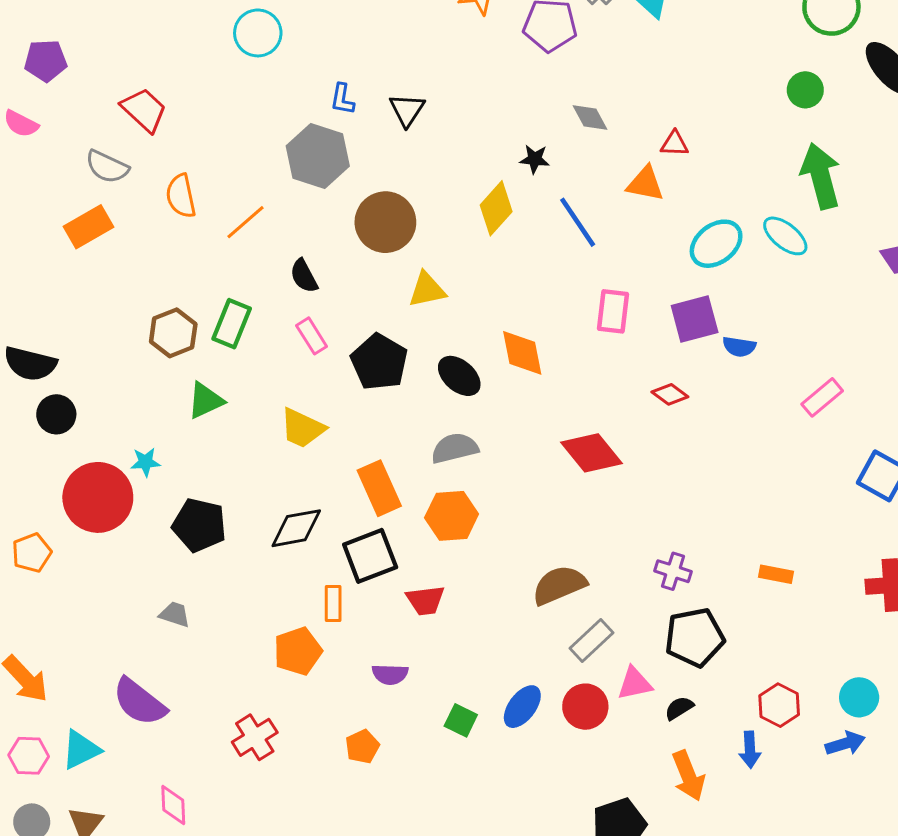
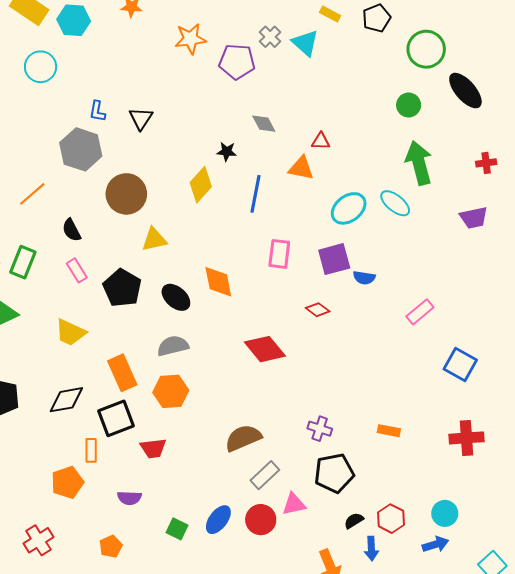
blue line: (578, 222) -> (256, 194), turned 45
black semicircle: (679, 708) -> (354, 521), moved

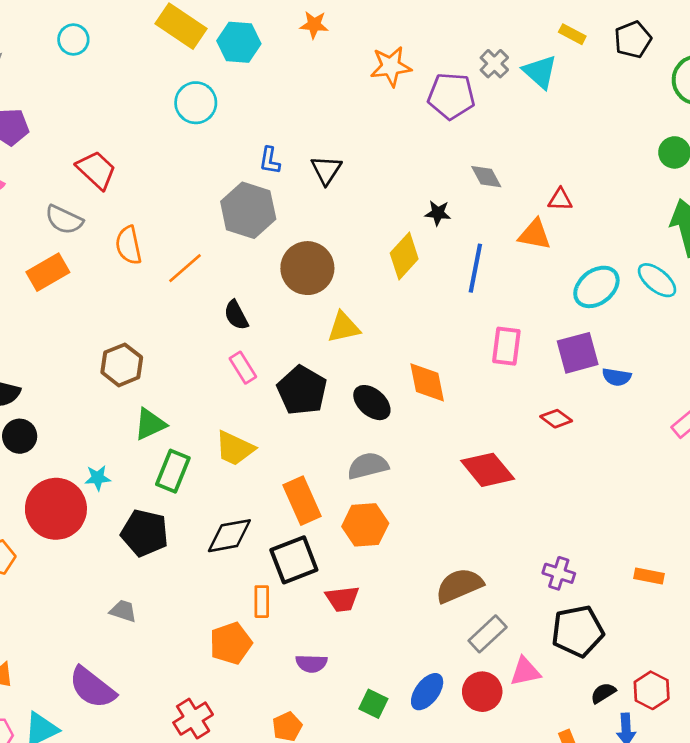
green rectangle: (23, 262) -> (173, 471), moved

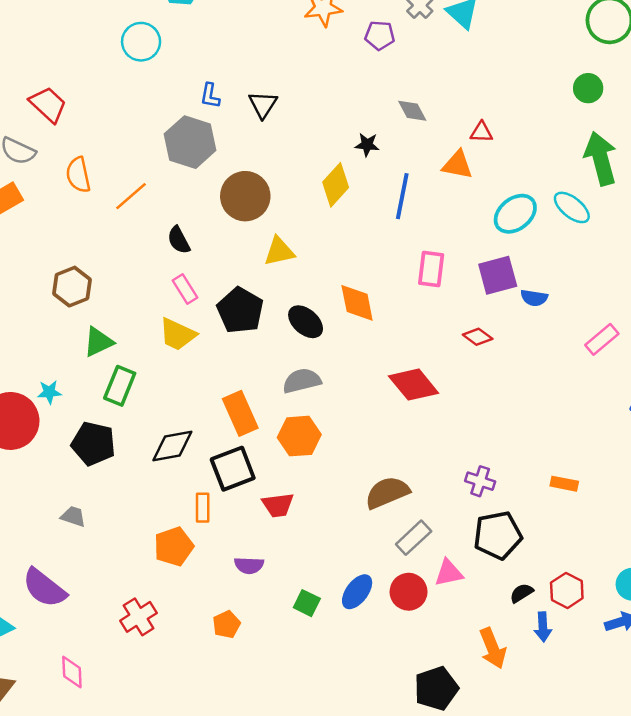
purple pentagon: (451, 96) -> (380, 35), size x0.7
yellow trapezoid: (235, 448) -> (177, 334), moved

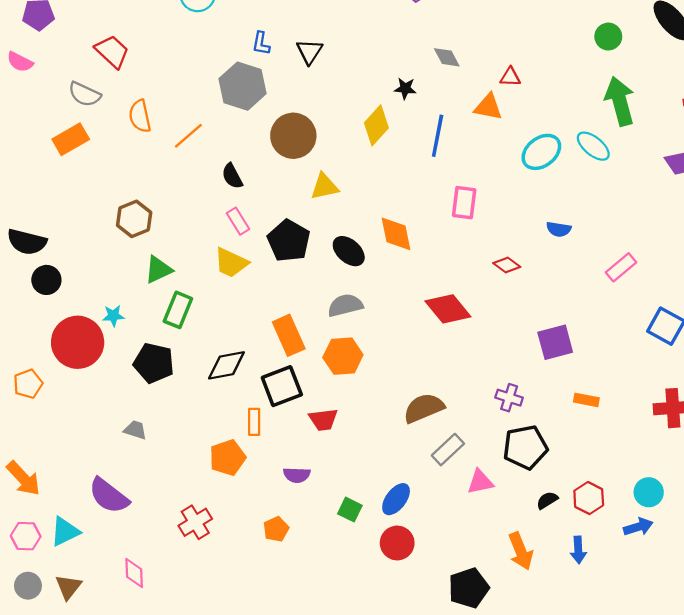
purple square: (498, 275) -> (555, 342), moved
red circle: (409, 592) -> (397, 543), moved
blue arrow: (543, 627) -> (578, 550), moved

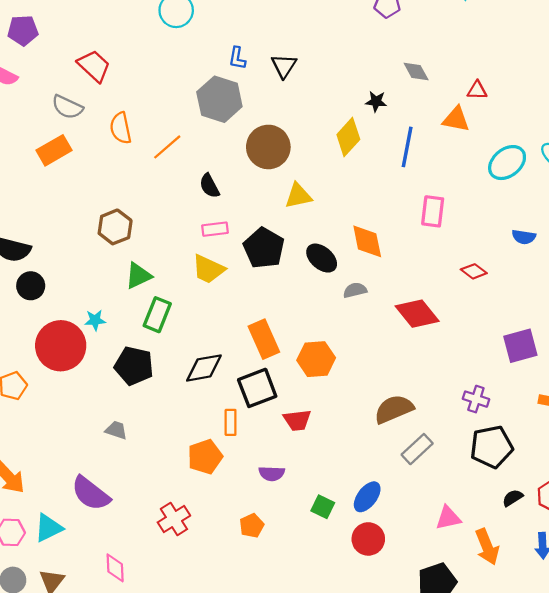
pink rectangle: (238, 221) -> (215, 229), turned -65
gray semicircle: (345, 305) -> (355, 290), moved, size x0.7
pink triangle: (480, 482) -> (448, 518), moved

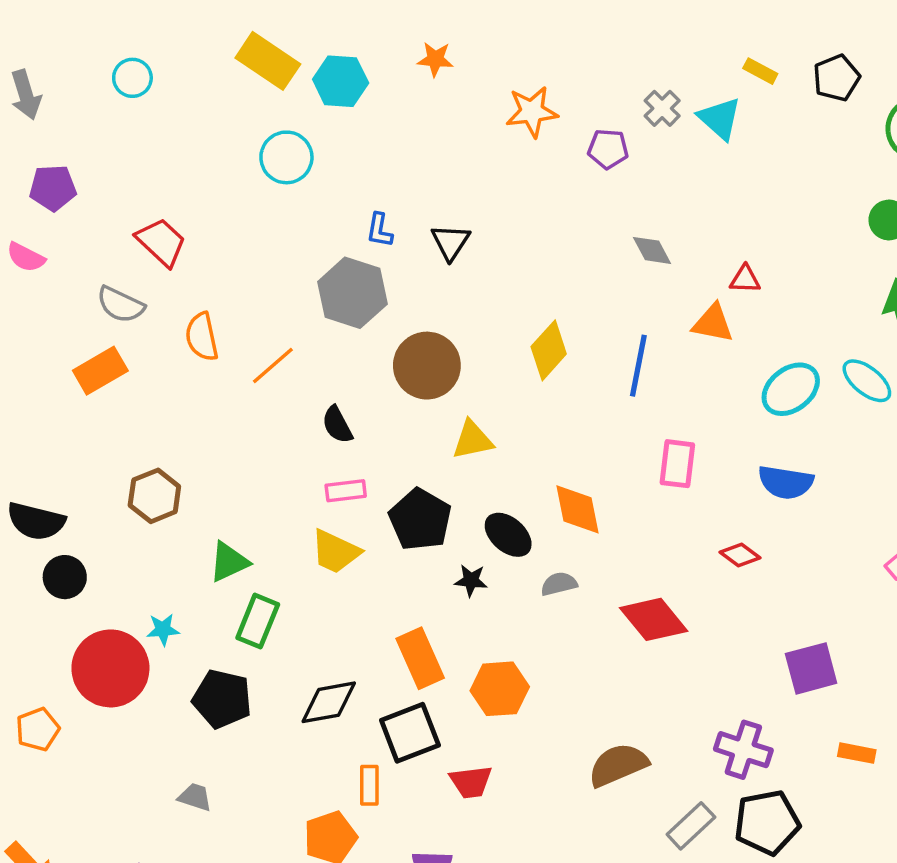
black star: (376, 101) -> (471, 580), moved
brown hexagon: (115, 227) -> (154, 496), moved
blue semicircle: (524, 237) -> (786, 482), moved, size x1.5
purple cross: (476, 399) -> (743, 750), size x1.4
gray rectangle: (417, 449) -> (691, 826), moved

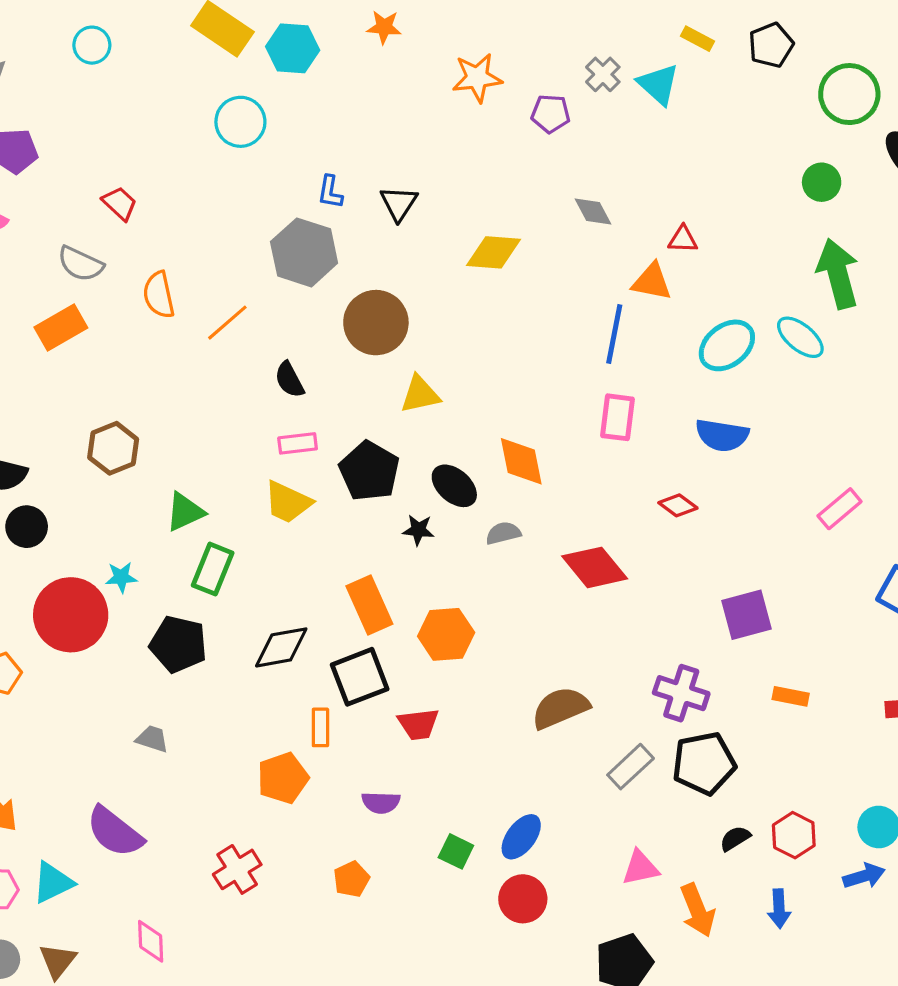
red trapezoid: (161, 242) -> (120, 203), size x0.7
yellow diamond: (549, 350) -> (493, 252), moved, turned 52
blue line: (638, 366) -> (614, 334), moved

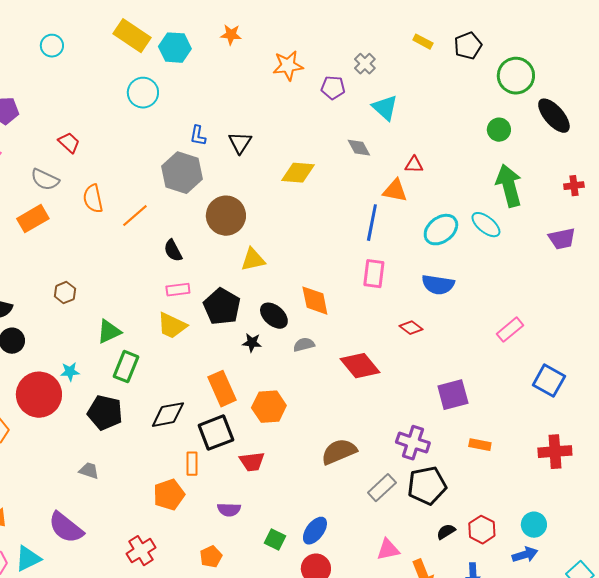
cyan triangle: (658, 84) -> (385, 108), moved
brown hexagon: (113, 448) -> (65, 293), size x0.7

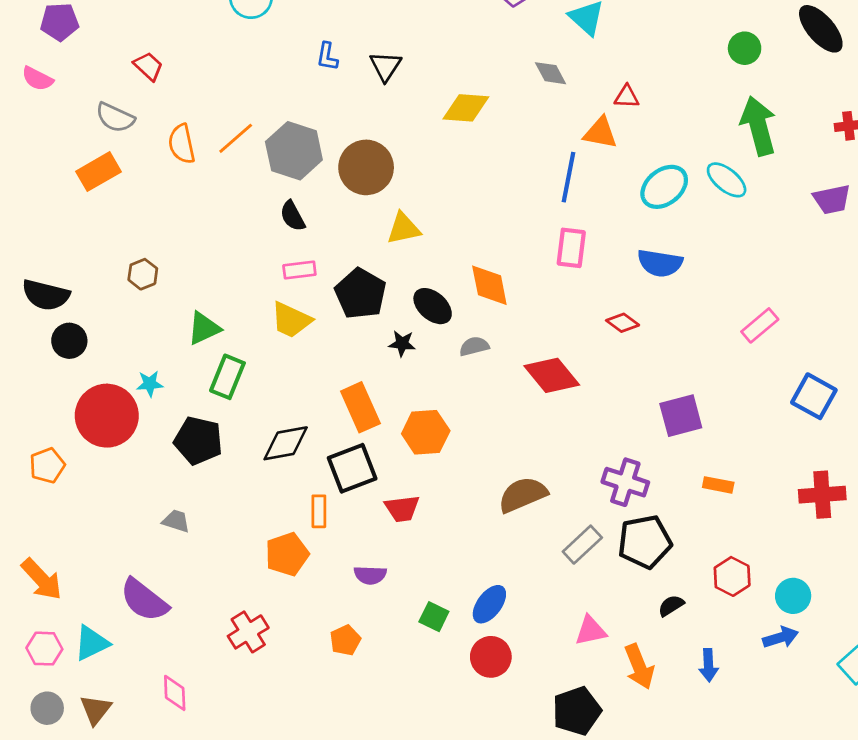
gray hexagon: (182, 173) -> (294, 151), moved
orange line: (135, 216) -> (236, 138), moved
red hexagon: (482, 530) -> (732, 576), moved

